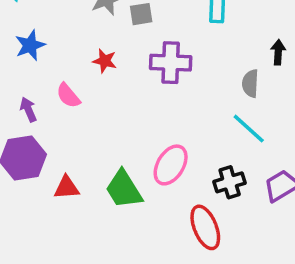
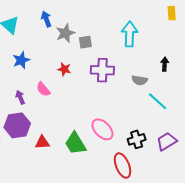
gray semicircle: (250, 83) -> (140, 80), moved, turned -84
cyan line: (249, 129) -> (158, 101), moved
pink ellipse: (171, 165) -> (102, 129), turned -75

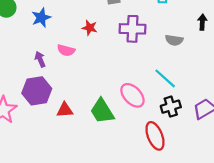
pink semicircle: (43, 89) -> (66, 50), turned -35
cyan line: (158, 101) -> (165, 78), moved

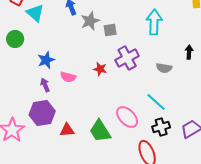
blue star: (41, 18) -> (46, 60), moved
red star: (90, 28) -> (100, 69), moved
purple cross: (132, 29) -> (127, 58), turned -30

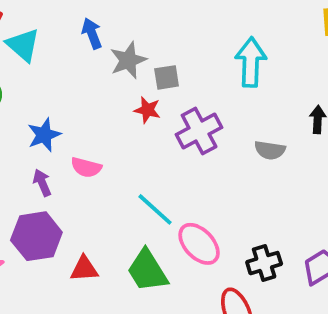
red star: (100, 69) -> (147, 110), moved
cyan line: (156, 102) -> (155, 209), moved

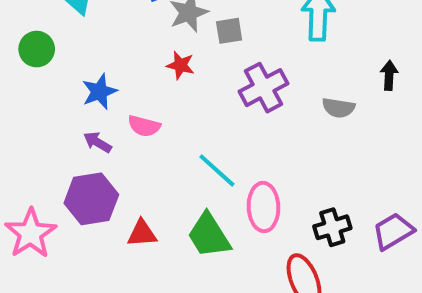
red star: (147, 110) -> (180, 65), moved
purple arrow: (42, 183) -> (97, 142), turned -36
pink ellipse: (199, 244) -> (263, 207), turned 42

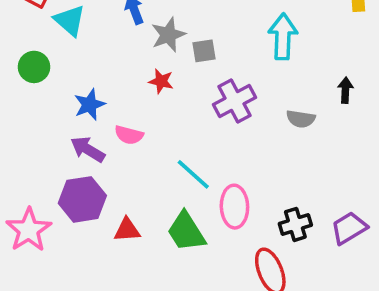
purple arrow: (97, 142) -> (88, 149), size x1.4

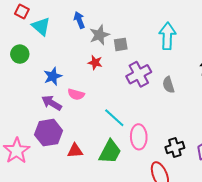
gray semicircle: (301, 119) -> (168, 85), moved, turned 63
green trapezoid: (186, 232) -> (110, 152), turned -120

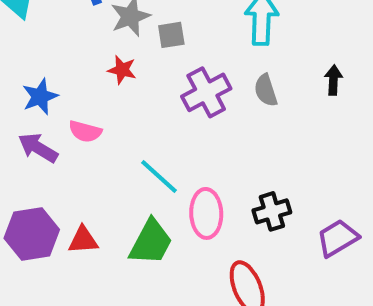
gray semicircle: (168, 85) -> (266, 90), moved
purple hexagon: (48, 133) -> (32, 234), moved
black cross: (175, 147) -> (272, 211), moved

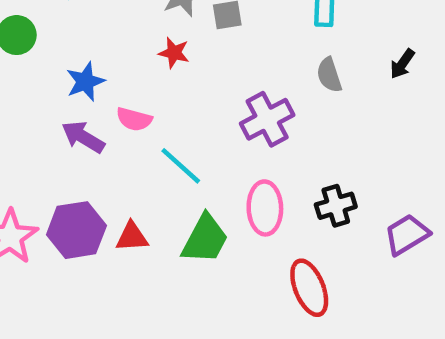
black arrow: (333, 80) -> (402, 64), turned -148
purple cross: (206, 92) -> (267, 119), moved
cyan line: (159, 177) -> (181, 166), moved

